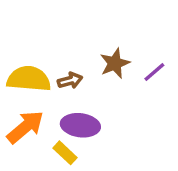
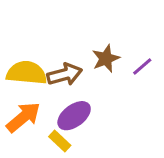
brown arrow: (70, 81) -> (65, 74), size x1.5
purple ellipse: (80, 125) -> (74, 116), turned -44

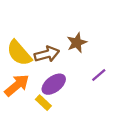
purple line: (142, 67) -> (99, 75), moved
yellow semicircle: (26, 73) -> (19, 53), turned -136

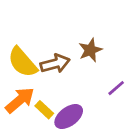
purple ellipse: (54, 84) -> (69, 116), moved
yellow rectangle: (43, 103) -> (44, 110), moved

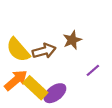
yellow rectangle: (44, 110) -> (35, 88), size x1.6

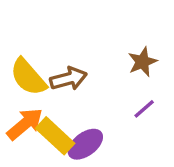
brown star: (72, 40) -> (142, 62), moved

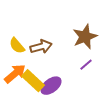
brown star: (142, 62) -> (85, 37), size x1.4
yellow semicircle: (28, 77) -> (17, 46), size x0.7

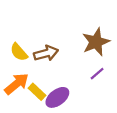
yellow rectangle: (33, 81) -> (37, 92), size x0.7

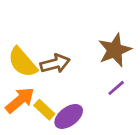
yellow semicircle: (19, 52) -> (23, 62), size x1.4

